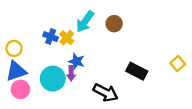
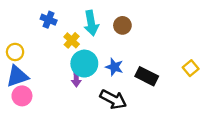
cyan arrow: (85, 22) -> (91, 23), turned -45
blue cross: (51, 37) -> (49, 20), moved
blue star: (76, 61) -> (114, 67), moved
cyan circle: (53, 79) -> (84, 64), moved

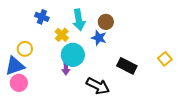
yellow circle: (15, 52) -> (25, 49), moved
blue star: (114, 67) -> (99, 38), moved

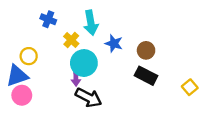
brown circle: (106, 22) -> (146, 50), moved
yellow square: (165, 59) -> (190, 87), moved
black arrow: (98, 86) -> (89, 98), moved

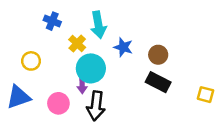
blue triangle: (17, 76) -> (19, 97), moved
yellow square: (190, 87) -> (206, 95), turned -35
pink circle: (22, 95) -> (58, 103), moved
black arrow: (89, 98) -> (96, 106), turned 70

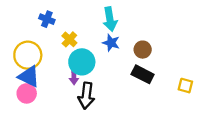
cyan arrow: (98, 25) -> (110, 19), moved
yellow circle: (31, 61) -> (28, 55), size x1.6
blue triangle: (19, 97) -> (29, 77), moved, turned 45
pink circle: (58, 103) -> (27, 93), moved

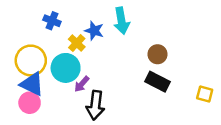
blue star: (111, 43) -> (94, 31), moved
cyan circle: (82, 62) -> (66, 68), moved
purple arrow: (74, 77) -> (82, 84), turned 42

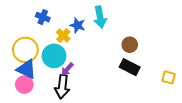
black arrow: (95, 105) -> (62, 87), moved

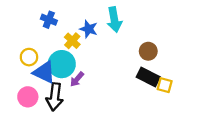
yellow circle: (25, 50) -> (29, 57), size x0.6
blue triangle: (26, 69) -> (44, 72), moved
yellow square: (169, 77) -> (165, 85), moved
black arrow: (62, 87) -> (55, 97), moved

